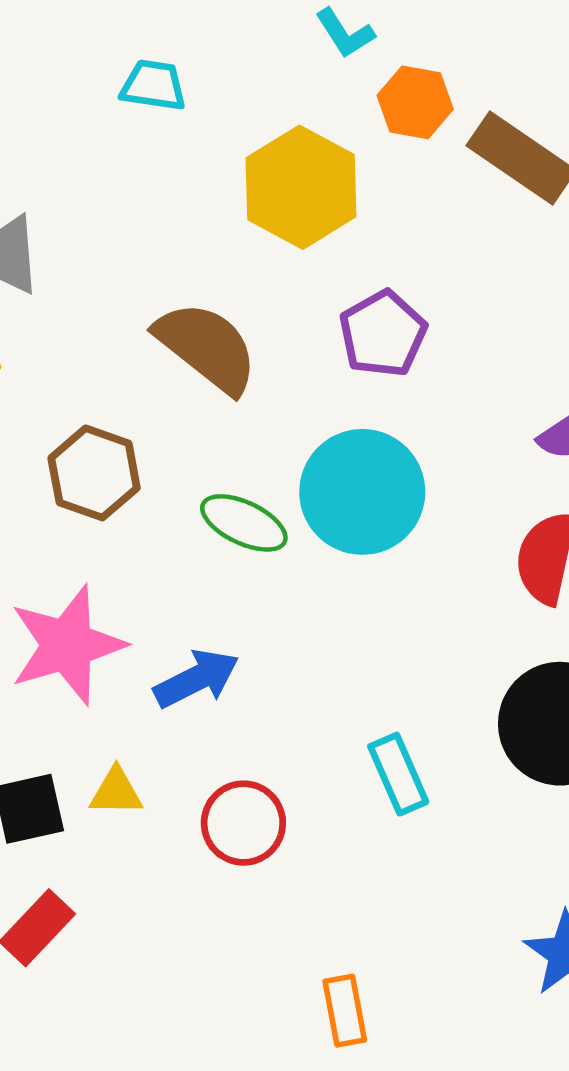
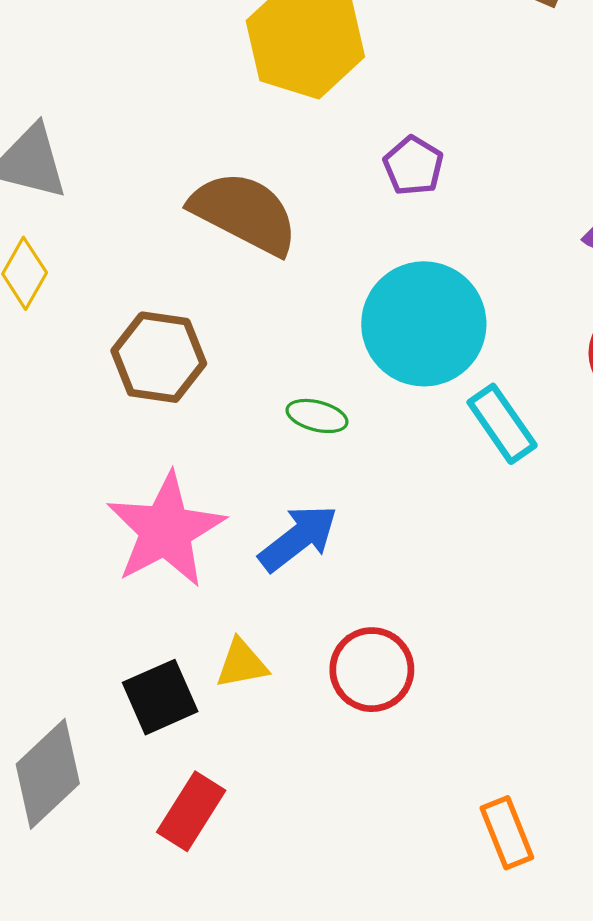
purple pentagon: (383, 334) -> (413, 166), size x0.7
green ellipse: (244, 523) -> (317, 416), moved, size x0.7
cyan rectangle: (398, 774) -> (502, 424), moved

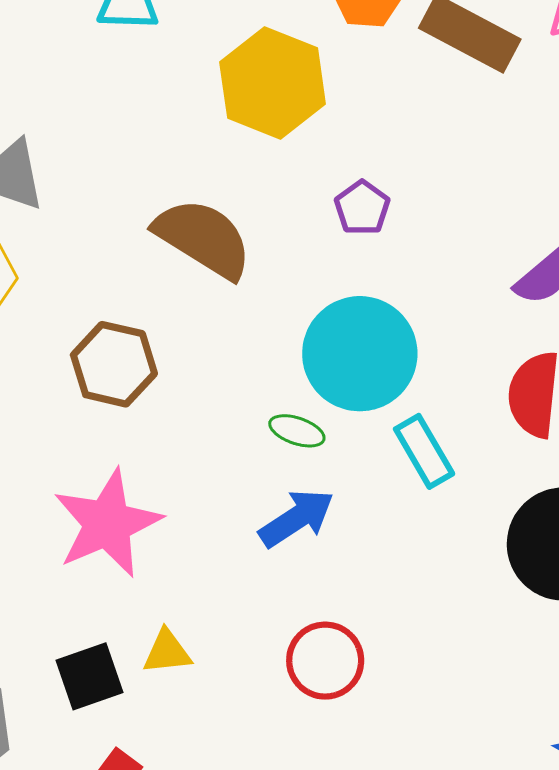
green ellipse: (317, 416) -> (297, 431), moved
blue arrow: (298, 538) -> (297, 518), moved
red circle: (372, 670) -> (325, 661), moved

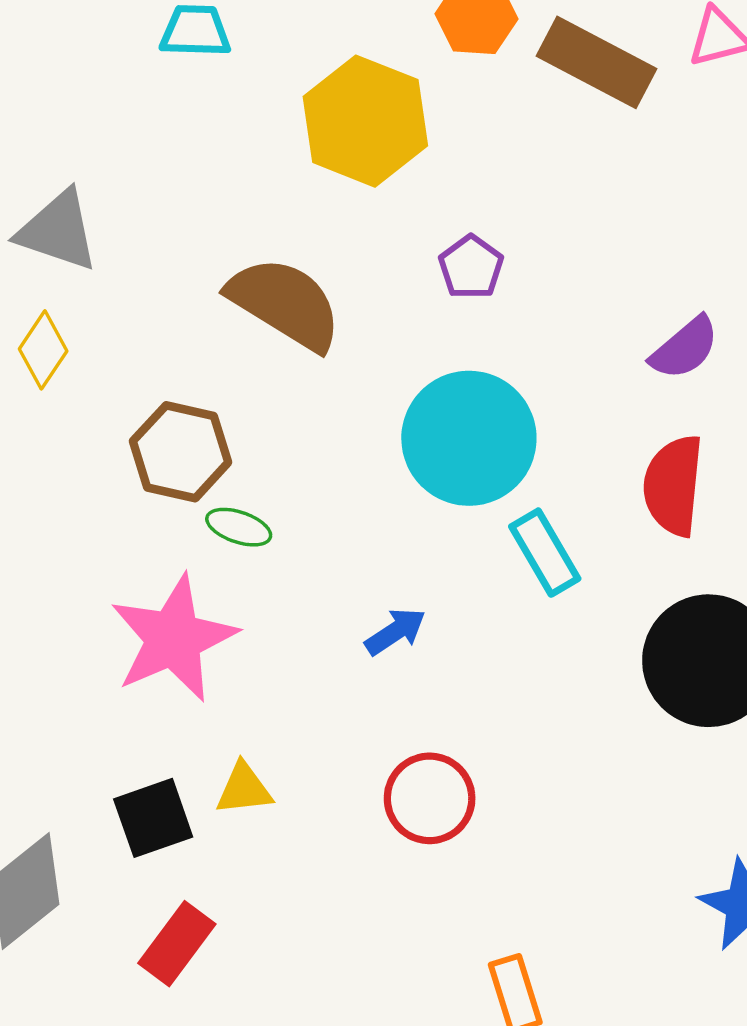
green ellipse: (297, 431) -> (239, 527), moved
blue arrow: (297, 518) -> (395, 632), size x0.7

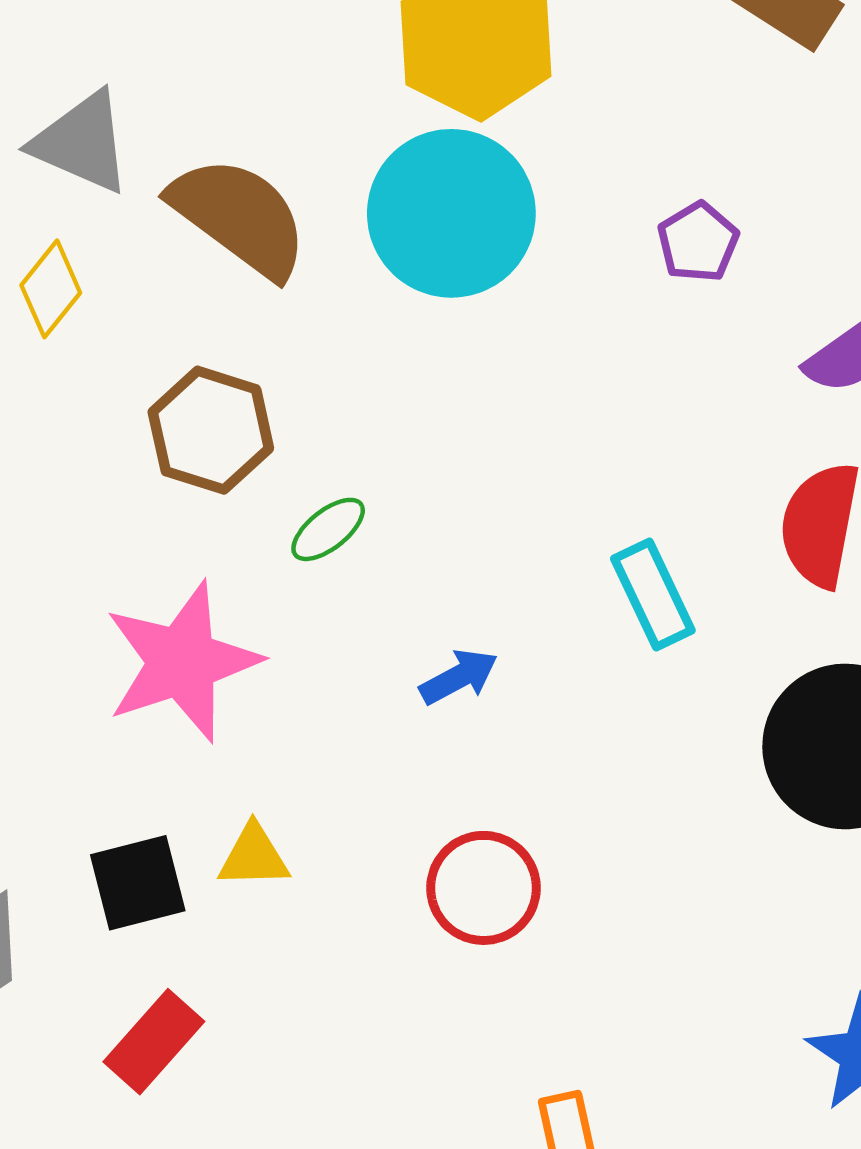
purple pentagon: (471, 267) -> (698, 242), moved
brown semicircle: (285, 303) -> (239, 217), moved
cyan circle: (469, 438) -> (451, 213), moved
green ellipse: (239, 527) -> (328, 529), moved, turned -62

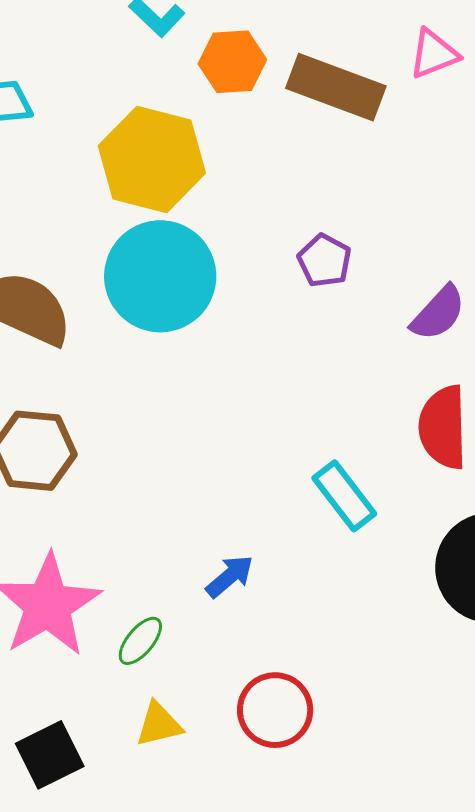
green ellipse: (328, 529) -> (140, 641), moved
yellow triangle: (254, 856) -> (159, 724), moved

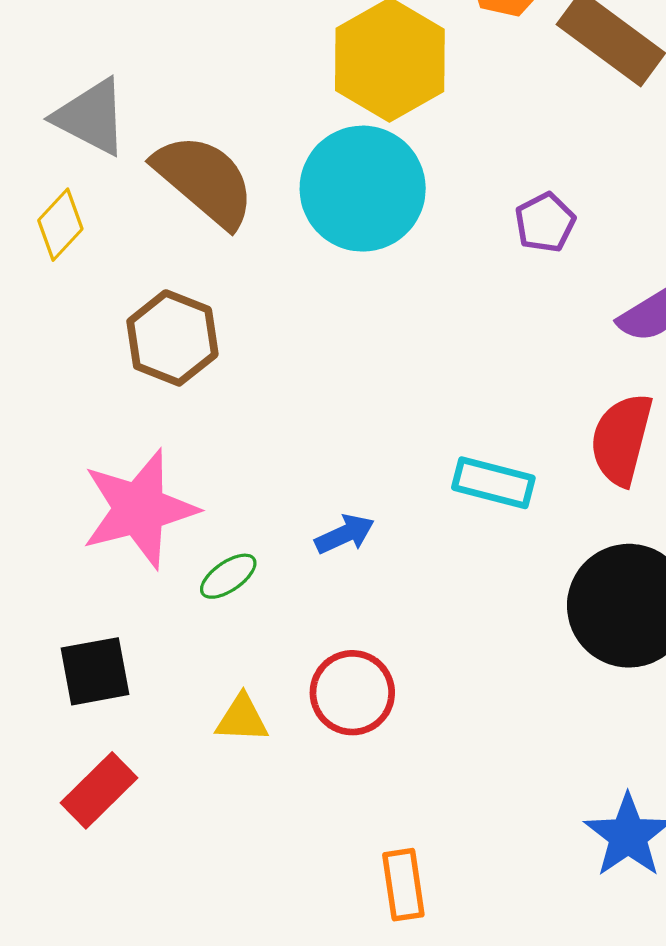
cyan rectangle: (344, 496) -> (493, 483), turned -54
yellow triangle: (159, 724) -> (242, 719), moved

